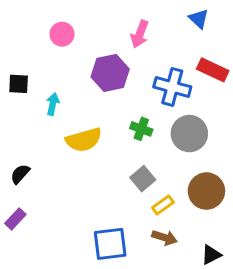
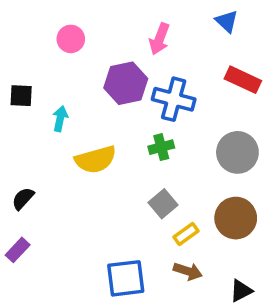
blue cross: (172, 87) -> (174, 99), moved
green cross: (141, 129) -> (161, 147), turned -35
gray circle: (189, 134) -> (237, 152), moved

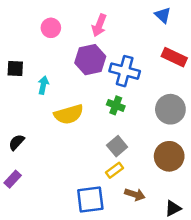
pink arrow: (159, 39) -> (99, 25), moved
green cross: (161, 147) -> (116, 105), turned 36
yellow rectangle: (186, 234) -> (114, 170), moved

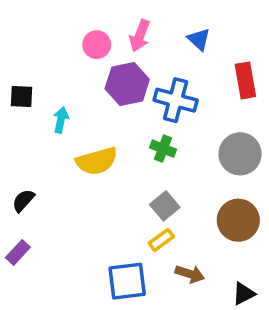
blue triangle: (163, 15) -> (199, 39), moved
pink circle: (51, 28) -> (97, 45), moved
red rectangle: (174, 57) -> (245, 80), turned 55

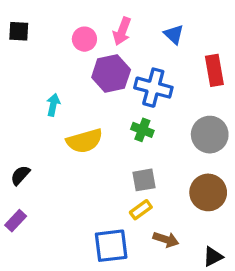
black square: (21, 97) -> (19, 31), moved
gray square: (165, 206) -> (144, 180), turned 30

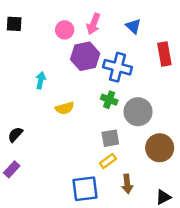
gray circle: (210, 135) -> (138, 112), moved
yellow semicircle: (84, 141) -> (65, 108), size x0.7
brown arrow: (166, 239) -> (127, 184), turned 66

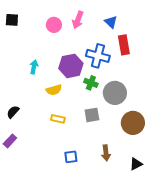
red rectangle: (164, 54) -> (124, 45), moved
purple hexagon: (85, 56) -> (71, 66), moved
yellow rectangle: (108, 161) -> (58, 119), moved, turned 48
blue square: (85, 189) -> (71, 157), size x0.6

